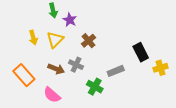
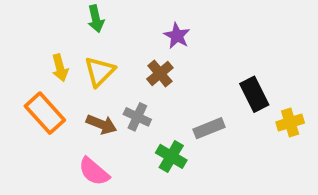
purple star: (70, 20) -> (177, 36), moved
orange rectangle: (24, 75) -> (45, 113), moved

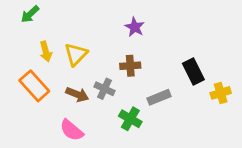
green arrow: (96, 19) -> (30, 14), moved, turned 60
brown cross: (160, 73) -> (130, 66), moved, turned 36

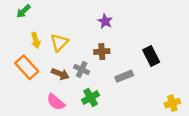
yellow cross: (221, 93) -> (172, 103), moved
green cross: (130, 119) -> (91, 98), moved, turned 30

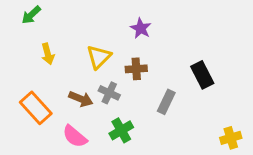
yellow triangle: (59, 43) -> (99, 57), moved
orange rectangle: (27, 67) -> (36, 108), moved
gray rectangle: (124, 76) -> (166, 102), turned -42

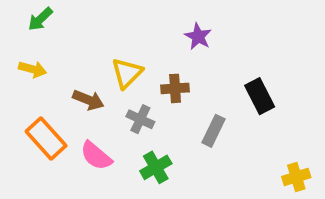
purple star: (141, 28) -> (198, 36), moved
yellow arrow: (48, 54) -> (33, 69), moved, turned -60
brown arrow: (81, 99) -> (88, 100), moved
pink semicircle: (75, 136) -> (96, 156), moved

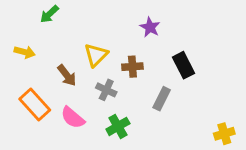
green arrow: (40, 19) -> (49, 14), moved
black rectangle: (260, 96) -> (184, 65), moved
brown arrow: (88, 100) -> (67, 75), turned 30

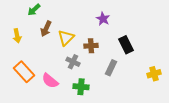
yellow arrow: (25, 52) -> (17, 36), turned 64
brown arrow: (67, 75) -> (46, 29), moved, turned 63
green cross: (118, 126) -> (81, 87), turned 35
yellow cross: (224, 134) -> (154, 74), moved

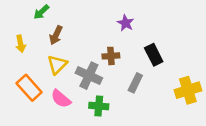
yellow triangle: (66, 38) -> (57, 65), moved
gray cross: (73, 62) -> (89, 76), size x1.5
yellow cross: (154, 74) -> (188, 90), size x1.5

